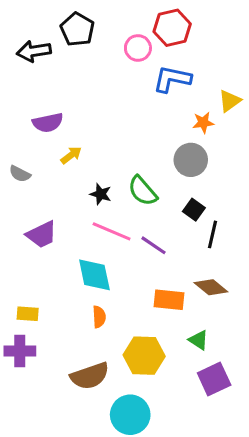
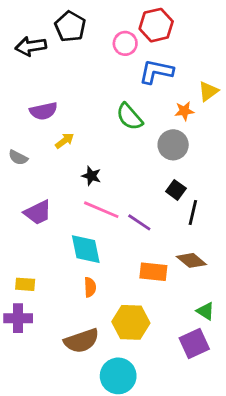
green semicircle: (143, 191) -> (129, 117), moved
green triangle: (199, 340) -> (206, 311), moved

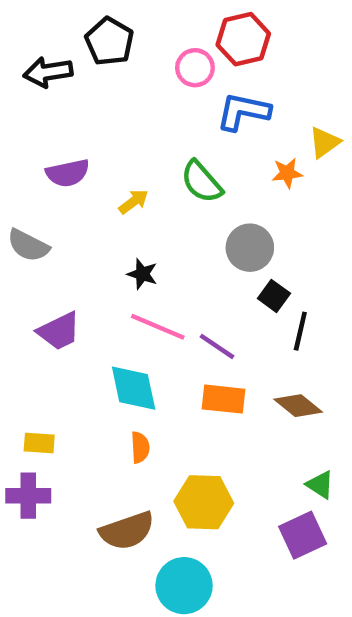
yellow arrow: (65, 141) -> (134, 202), moved
gray circle: (173, 145) -> (250, 248), moved
gray semicircle: (18, 158) -> (28, 245), size x1.4
orange rectangle: (153, 272) -> (224, 399), moved

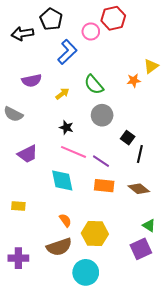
blue L-shape: (243, 112) -> (67, 52), moved, turned 125
gray circle: (250, 248) -> (102, 115), moved
orange semicircle: (140, 447) -> (65, 220), moved, turned -32
purple cross: (28, 496) -> (18, 258), moved

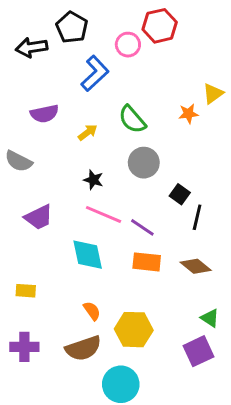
purple cross: (18, 258) -> (24, 347), moved

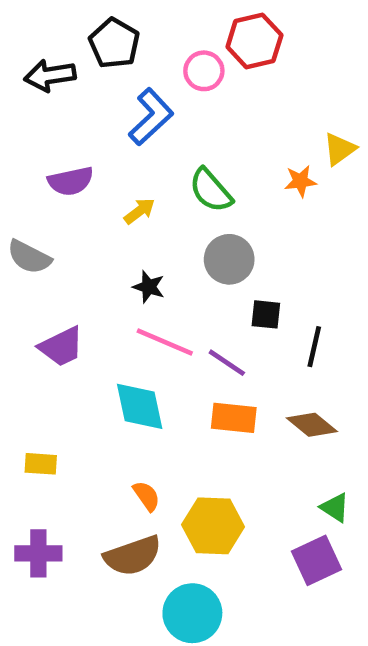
black square: (180, 194) -> (266, 314), moved, turned -30

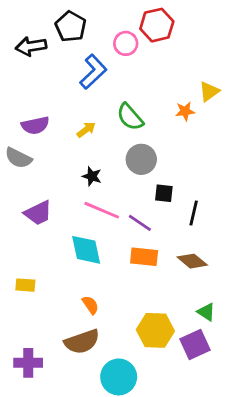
purple semicircle: (71, 181) -> (35, 125), moved
yellow hexagon: (213, 526) -> (155, 330), moved
purple cross: (38, 553) -> (28, 363), moved

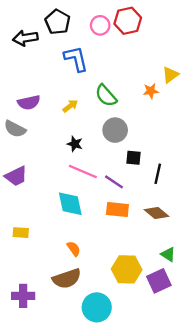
pink circle: (126, 43) -> (100, 25), moved
blue L-shape: (93, 72) -> (76, 59), turned -60
purple trapezoid: (38, 213) -> (16, 176), moved

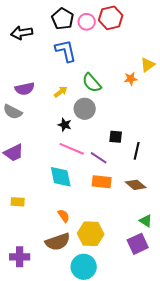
black pentagon: (58, 22) -> (63, 19), moved
gray circle: (115, 130) -> (85, 109), moved
yellow hexagon: (127, 269) -> (91, 234), moved

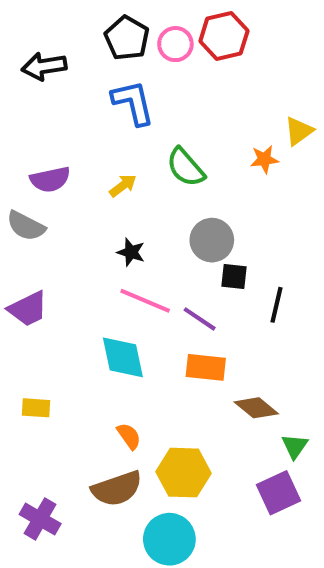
gray circle: (85, 109) -> (212, 240), moved
brown diamond: (136, 185) -> (256, 408), moved
green triangle: (146, 221) -> (295, 446), turned 32
purple cross: (20, 257) -> (40, 519), turned 30

